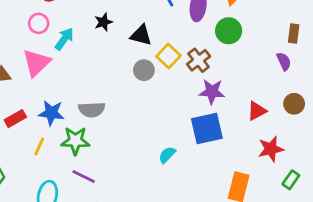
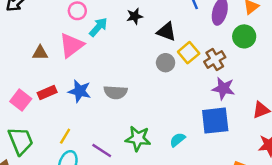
green star: (75, 141) -> (138, 138), moved
yellow line: (39, 146) -> (65, 136), moved

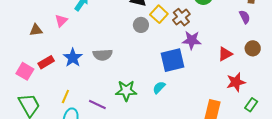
pink triangle: (71, 45) -> (61, 21), size x0.6
blue star: (80, 91) -> (73, 58), turned 30
blue square: (215, 121) -> (172, 60), moved

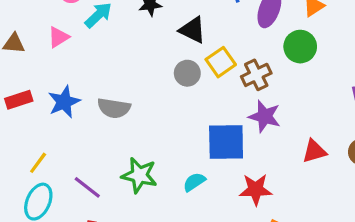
red star: (236, 82) -> (256, 190), moved

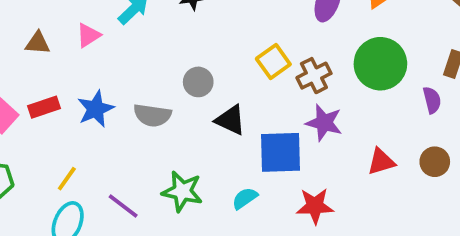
black triangle: (193, 30) -> (230, 120), moved
green circle: (300, 47) -> (380, 64), moved, size x1.4
gray circle: (187, 73) -> (198, 82), moved

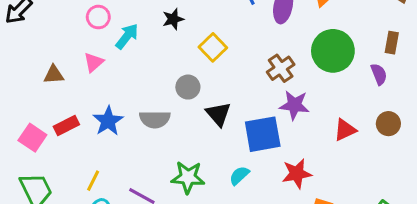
yellow square: (273, 61) -> (213, 47), moved
black triangle: (230, 120) -> (218, 114), turned 32

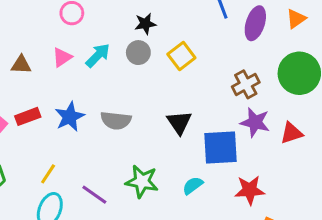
cyan arrow: (127, 36) -> (98, 55), moved
gray circle: (188, 87) -> (138, 53), moved
red triangle: (345, 130) -> (291, 133), moved

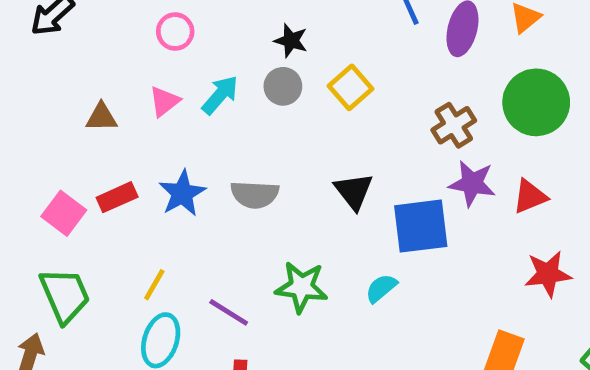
black star: (145, 24) -> (291, 41), turned 30
red star: (250, 190) -> (548, 274), moved

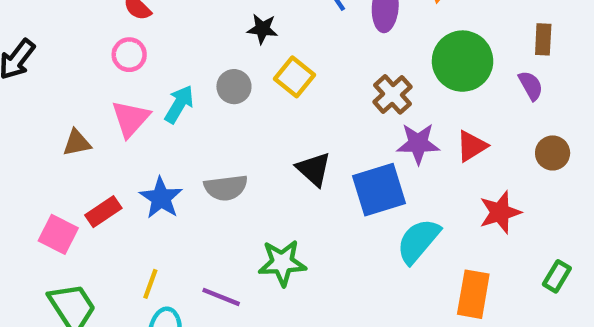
black star: (291, 41) -> (262, 29), moved
pink triangle: (164, 101) -> (131, 119), size x1.4
cyan semicircle: (381, 288) -> (418, 241), moved, size x1.6

